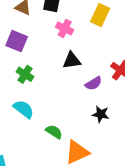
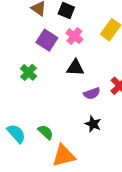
purple square: (17, 41) -> (47, 40), moved
cyan semicircle: (24, 109) -> (16, 134), moved

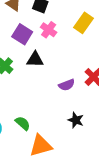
black triangle: (75, 68) -> (35, 59), moved
black star: (93, 124) -> (76, 120), moved

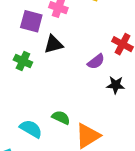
black star: (76, 120) -> (116, 85), moved

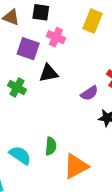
green semicircle: (61, 117) -> (51, 146), turned 66

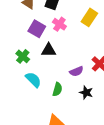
green semicircle: (51, 146) -> (57, 89), moved
cyan semicircle: (20, 155) -> (33, 80), moved

